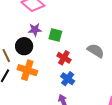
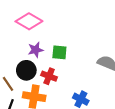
red cross: (64, 58) -> (49, 76), moved

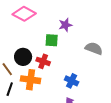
purple star: (36, 50) -> (65, 25), moved

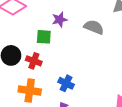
gray semicircle: (94, 48) -> (94, 27), moved
orange cross: (31, 80) -> (30, 91), moved

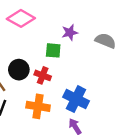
blue cross: (66, 83) -> (76, 99), size x1.5

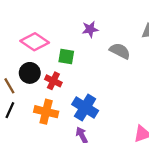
pink diamond: (21, 18) -> (35, 42), moved
purple star: (70, 33) -> (90, 29), moved

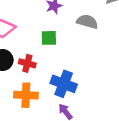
green square: (66, 56) -> (49, 38), moved

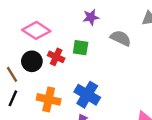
red cross: (27, 63) -> (56, 57), moved

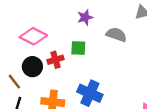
red cross: (56, 57) -> (55, 60), turned -35

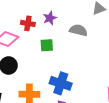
red cross: (55, 60) -> (28, 23), moved, turned 32

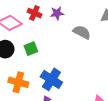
green square: (47, 45) -> (31, 49), moved, turned -32

